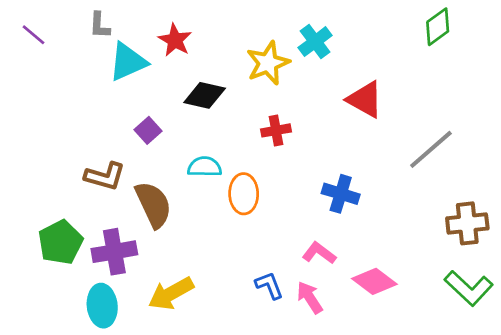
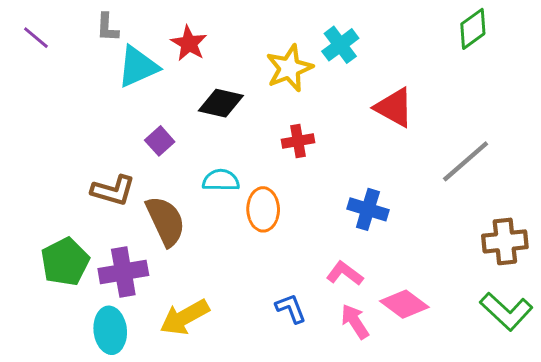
pink arrow: (310, 298) -> (355, 322), moved

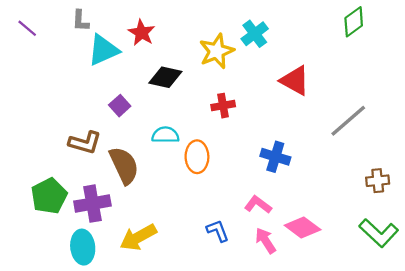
brown cross: (505, 241) -> (378, 181), size x0.7

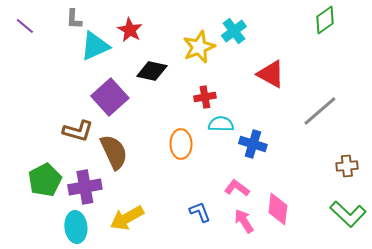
purple square: (120, 106) -> (110, 97), size x1.8
cyan semicircle: (165, 135) -> (221, 124), moved
pink diamond: (303, 227) -> (278, 209), turned 60

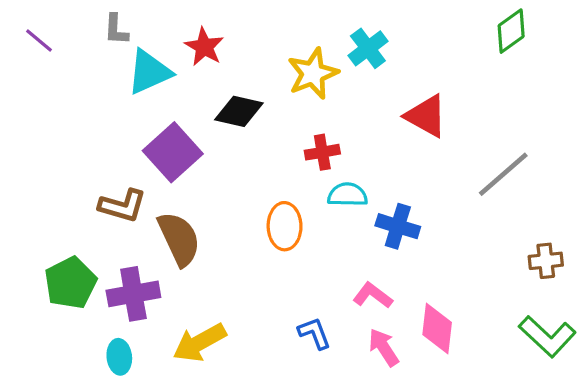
cyan ellipse: (76, 227) -> (119, 357), size x0.7

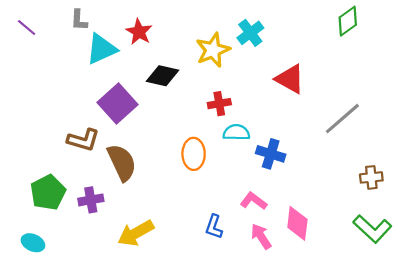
purple cross: (133, 294) -> (91, 200), size x0.7
blue L-shape: (314, 333) -> (214, 227), turned -140
cyan ellipse: (119, 357) -> (33, 243), moved, turned -60

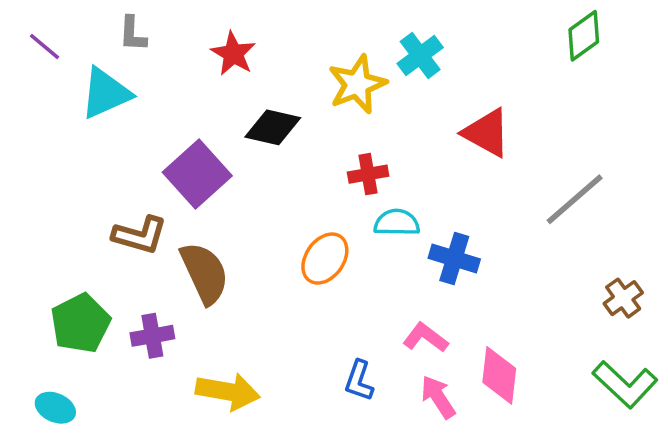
cyan triangle: (101, 49) -> (106, 93), moved
orange ellipse: (194, 154) -> (325, 259), turned 36
brown cross: (371, 177) -> (623, 298), turned -30
yellow arrow: (136, 233) -> (228, 392), turned -141

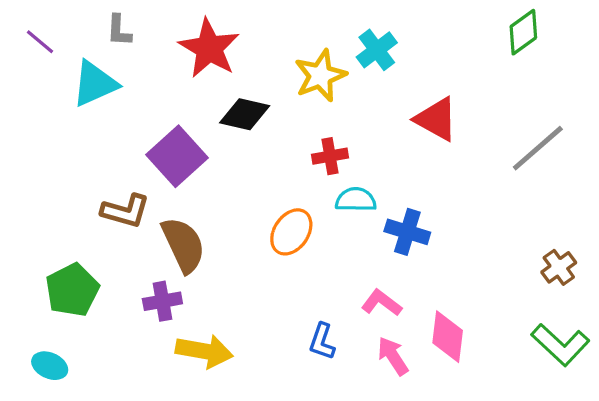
red star: (233, 54) -> (209, 48), size x1.5
gray line: (575, 199) -> (538, 148), moved
purple cross: (152, 336) -> (162, 301), moved

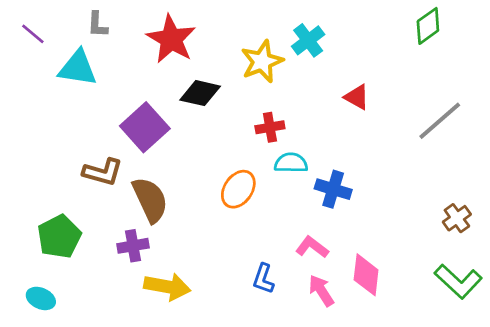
cyan triangle: (95, 84) -> (78, 68), turned 33
red triangle: (436, 119) -> (357, 97), size x0.7

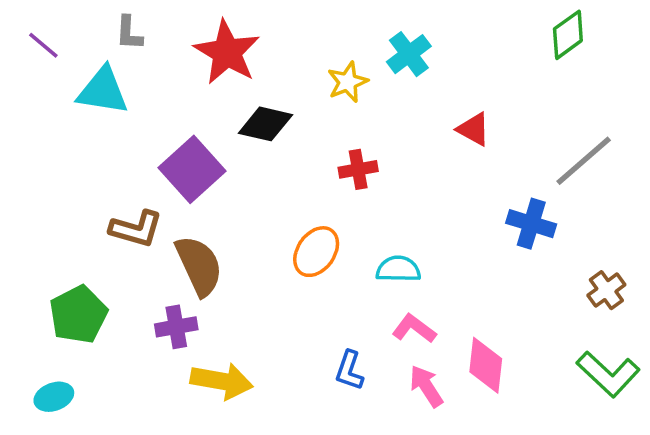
yellow star: (262, 61) -> (348, 82), size x0.7
cyan semicircle: (291, 163) -> (398, 269), moved
blue cross: (333, 189) -> (531, 224), moved
cyan ellipse: (41, 298) -> (54, 397), turned -44

